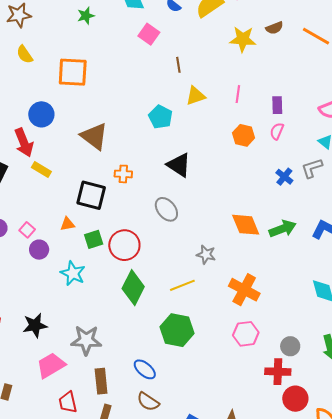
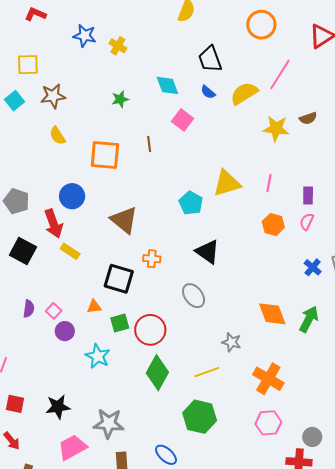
brown line: (178, 65) -> (149, 144), moved
yellow triangle: (196, 96) -> (227, 183), size x1.4
green arrow: (283, 229) -> (309, 319), turned -44

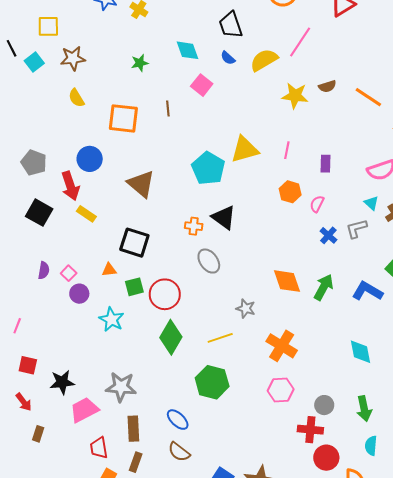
cyan pentagon: (191, 203) -> (208, 168), size x1.4
pink semicircle: (307, 222) -> (317, 204), moved
orange cross: (152, 259) -> (194, 226), moved
black star: (58, 407) -> (62, 382), moved

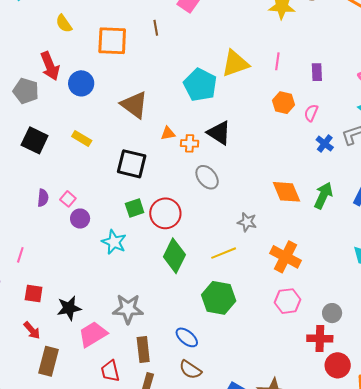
red arrow: (70, 186) -> (50, 66), moved
orange triangle: (109, 270) -> (168, 133), moved
brown rectangle: (38, 434) -> (49, 361), size x1.8

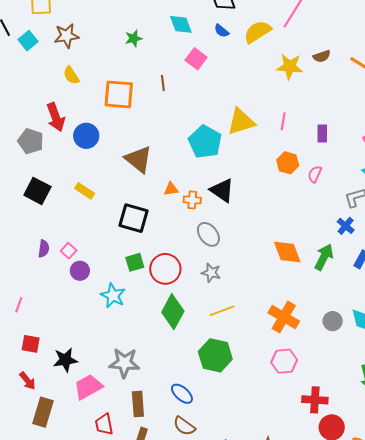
blue cross: (325, 144) -> (346, 226), moved
gray star: (247, 222) -> (211, 273), moved
gray circle: (332, 313) -> (333, 321), moved

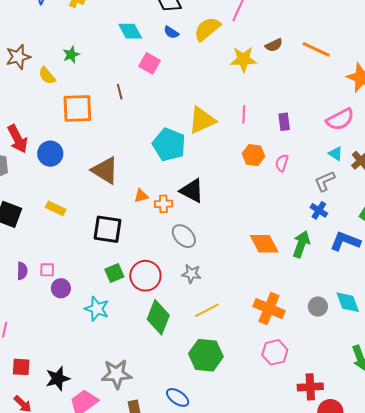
green star: (134, 38) -> (71, 55), moved
yellow semicircle: (71, 75) -> (47, 76), moved
pink square: (69, 251) -> (47, 270), turned -35

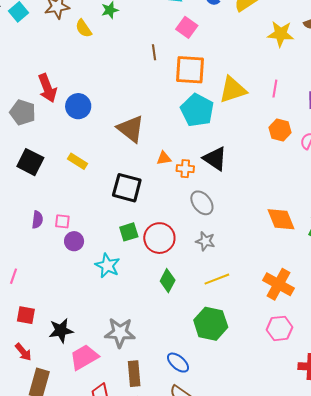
orange square: (77, 108) -> (190, 70), moved
green diamond: (158, 317) -> (168, 281), size x0.7

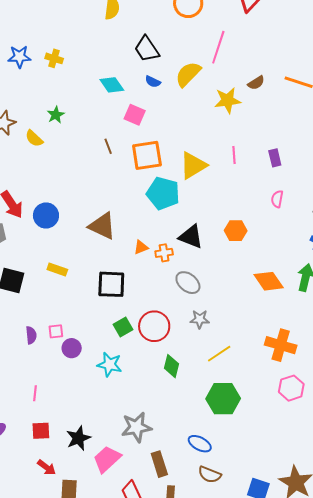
orange hexagon: (280, 130) -> (236, 231), moved
pink line: (14, 276) -> (35, 393), moved

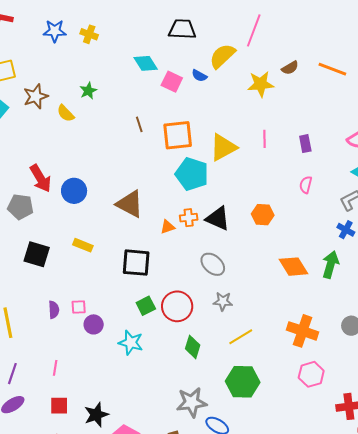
black trapezoid: (147, 49) -> (182, 29), turned 124
blue semicircle: (153, 82) -> (199, 76), moved
pink square: (135, 115) -> (172, 82), moved
orange cross: (164, 253) -> (189, 218), moved
gray star: (136, 427) -> (192, 402), moved

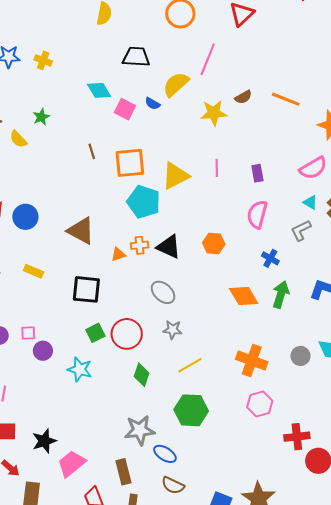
pink semicircle: (306, 185) -> (257, 214), size x1.6
blue cross: (346, 230) -> (270, 258), moved

